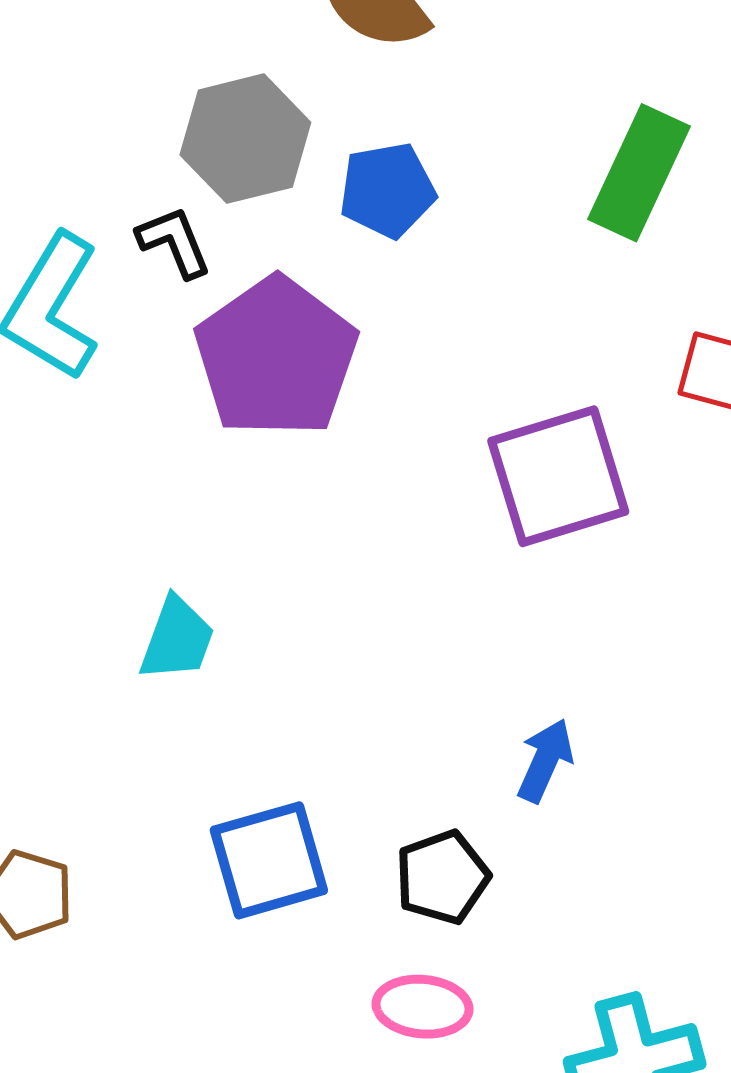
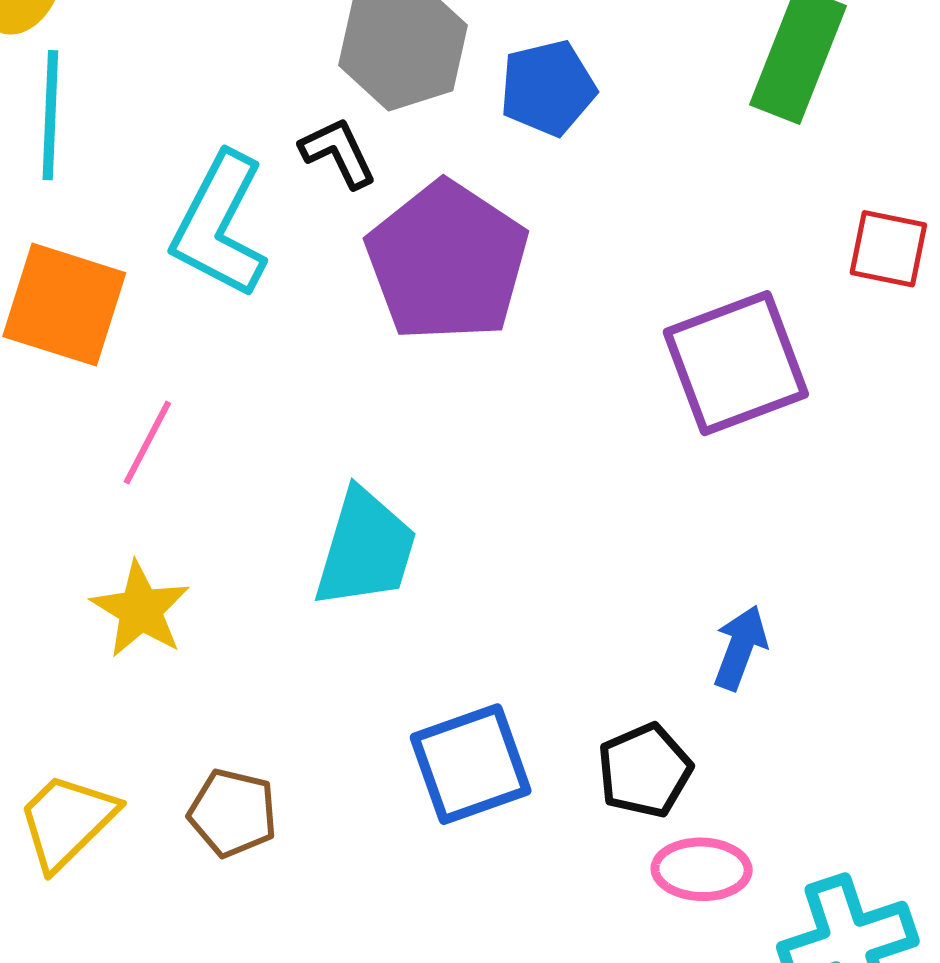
cyan trapezoid: (177, 639) -> (365, 549), size x1.4
pink ellipse: (423, 1007) -> (702, 869), moved

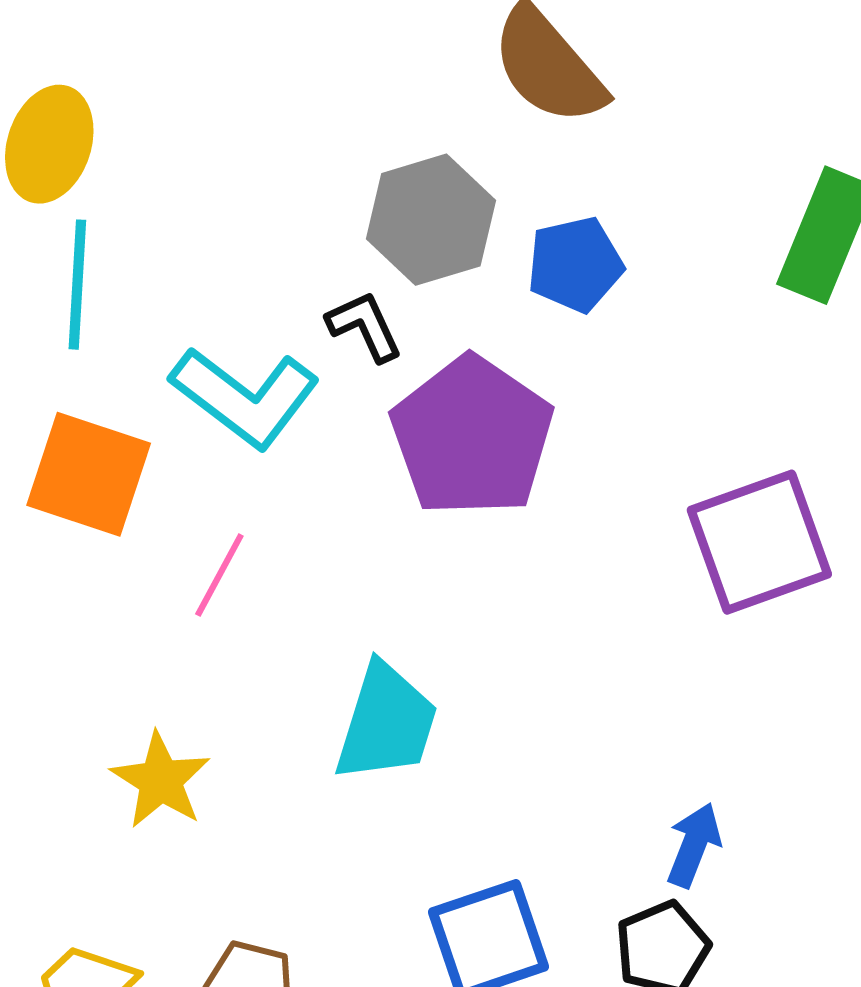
cyan L-shape: (220, 225) -> (245, 397), turned -81
pink line: (147, 442) -> (219, 575), moved
blue arrow: (740, 648) -> (694, 845), moved

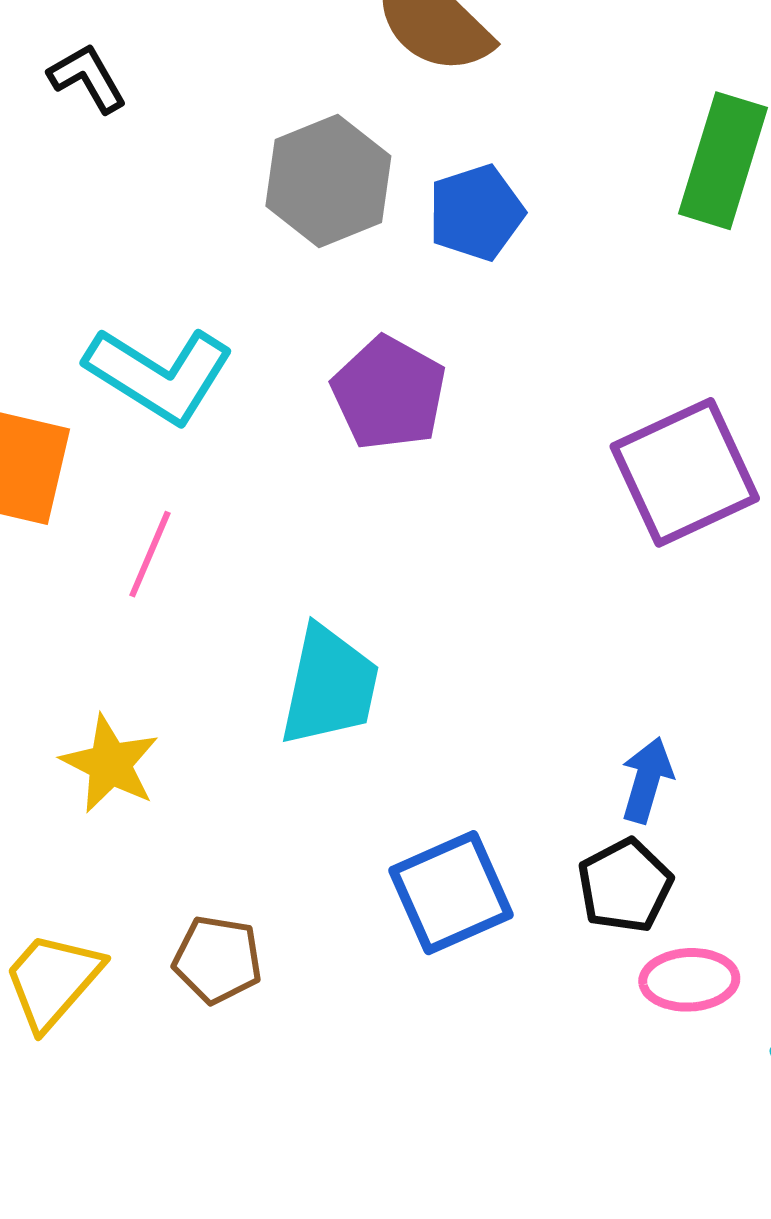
black L-shape: (365, 326) -> (88, 78), moved
purple pentagon: (472, 436) -> (389, 393), size x0.7

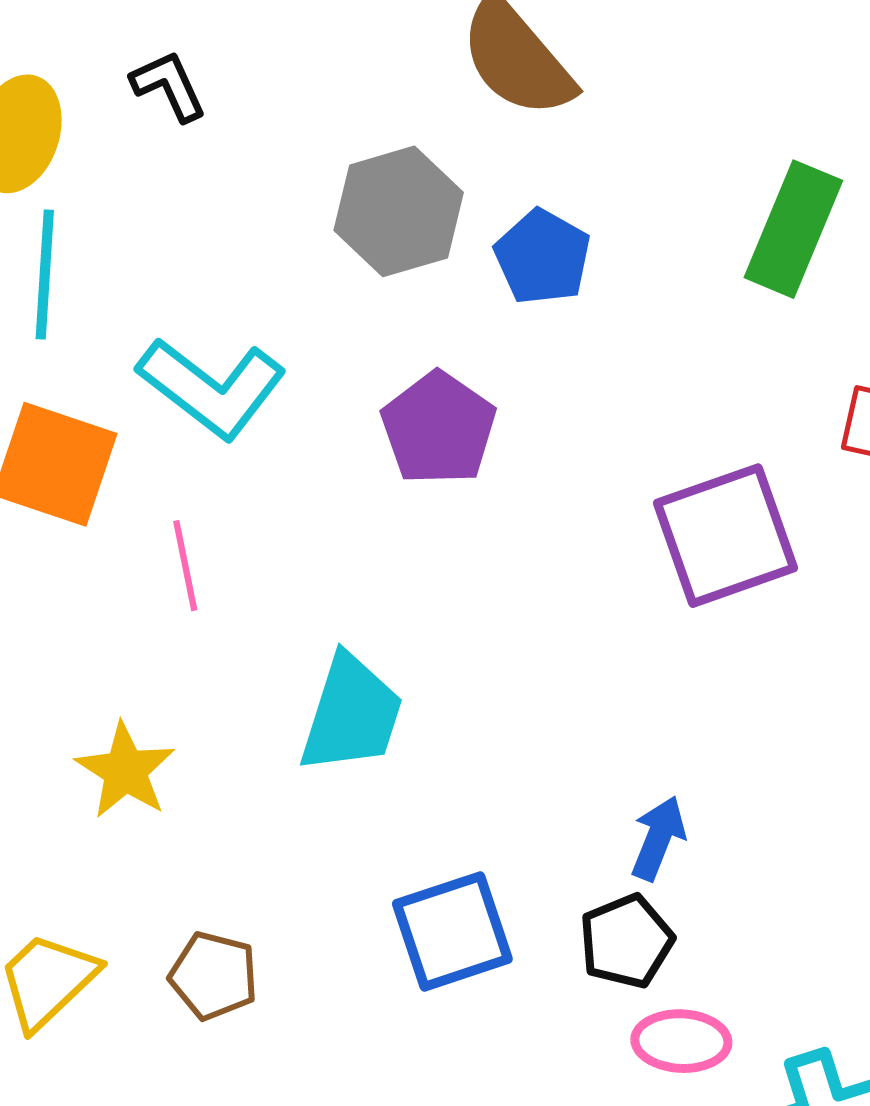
blue pentagon: (476, 213) -> (543, 257), turned -30
pink line: (150, 554) -> (185, 566), turned -40

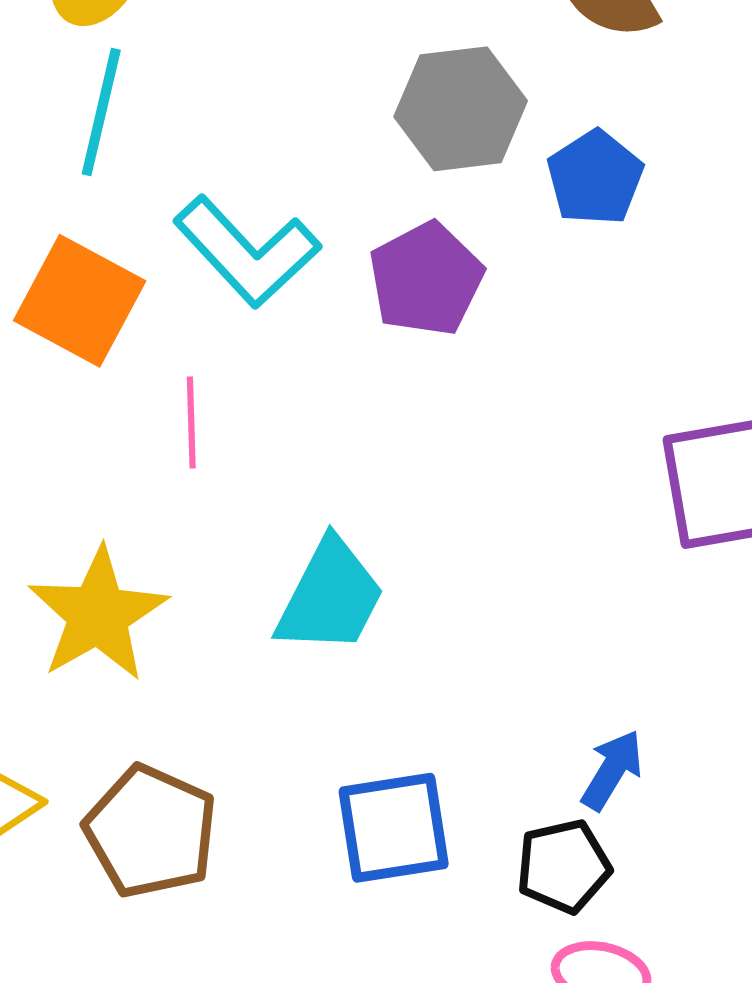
purple pentagon: (439, 428) -> (426, 279), moved
yellow star: (125, 771) -> (98, 615), size x1.4
brown pentagon: (214, 976) -> (151, 832), size x1.5

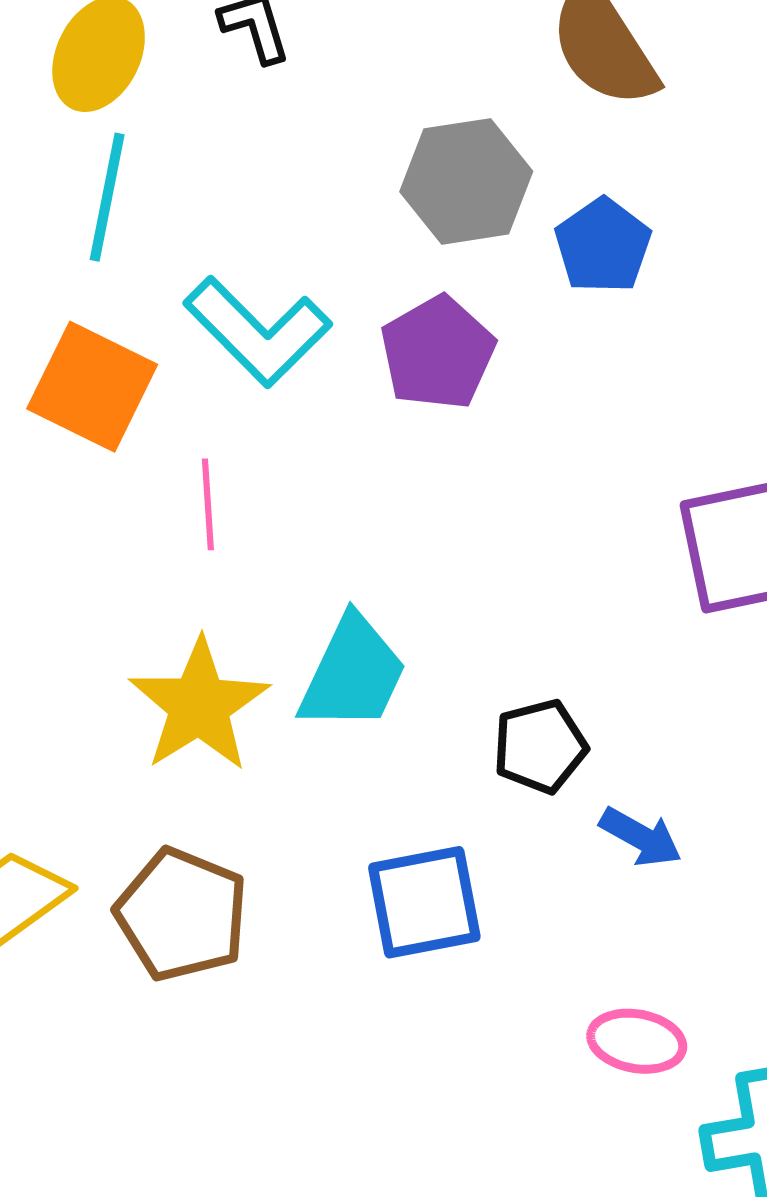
yellow star: (98, 615) -> (199, 705), moved
blue arrow: (612, 770) -> (641, 837), turned 90
black pentagon: (563, 866) -> (540, 746), moved

